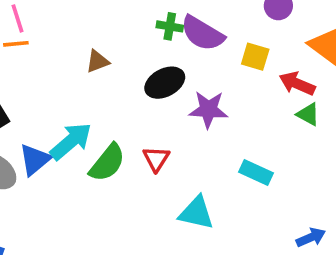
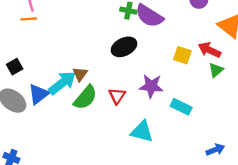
yellow square: (255, 57) -> (182, 55), moved
brown triangle: (98, 61) -> (80, 74), moved, turned -35
purple star: (208, 109) -> (151, 86), moved
green triangle: (308, 114) -> (216, 70), turned 49

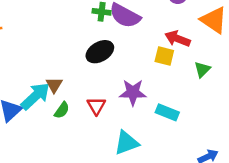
red arrow: (209, 50) -> (178, 39), moved
green semicircle: (85, 98) -> (62, 110), size x0.6
cyan triangle: (142, 132) -> (126, 143), turned -30

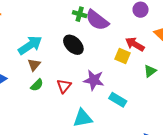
black ellipse: (100, 52) -> (73, 45), turned 65
cyan arrow: (35, 96) -> (30, 45), moved

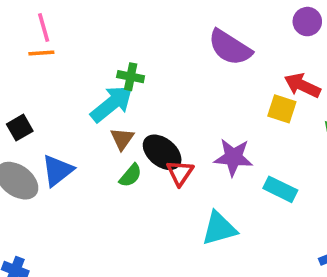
green cross: (80, 14) -> (131, 77), moved
black ellipse: (73, 45) -> (162, 152), moved

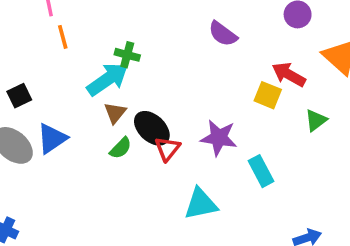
purple semicircle: (230, 47) -> (223, 34), size x0.7
orange line: (41, 53) -> (63, 37), moved, turned 75
cyan rectangle: (280, 189) -> (261, 171), turned 32

